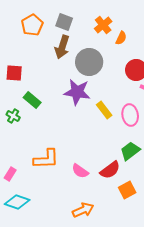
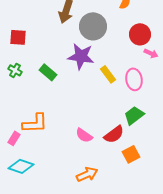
green rectangle: (32, 100) -> (48, 72), moved
green cross: (13, 116) -> (15, 70), moved
orange L-shape: (46, 159) -> (35, 123), moved

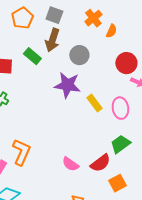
gray circle: (93, 26) -> (79, 55), size x0.7
green rectangle: (48, 72) -> (32, 56), moved
orange L-shape: (35, 123) -> (21, 152), turned -64

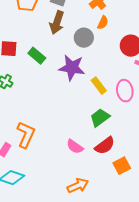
orange semicircle: (111, 31) -> (103, 23), moved
green rectangle: (32, 56) -> (37, 56), moved
green trapezoid: (120, 144) -> (100, 118), moved

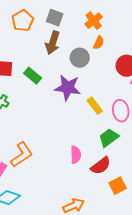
green trapezoid: (100, 118) -> (109, 138), moved
orange L-shape: (26, 135) -> (22, 155), turned 32
pink semicircle: (75, 147) -> (76, 155), moved, turned -126

